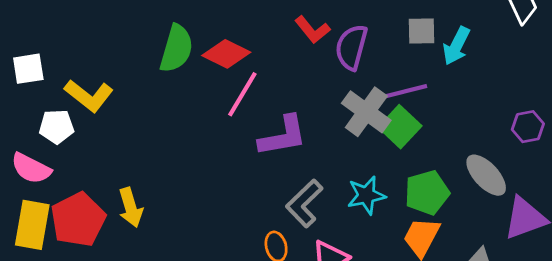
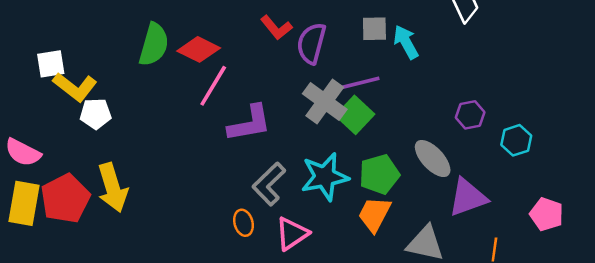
cyan arrow: (456, 46) -> (406, 42), turned 124
white square: (28, 69) -> (51, 64), moved
white pentagon: (57, 127) -> (96, 114), moved
cyan star: (366, 195) -> (325, 177), size x1.4
yellow arrow: (131, 207) -> (113, 188), size x1.4

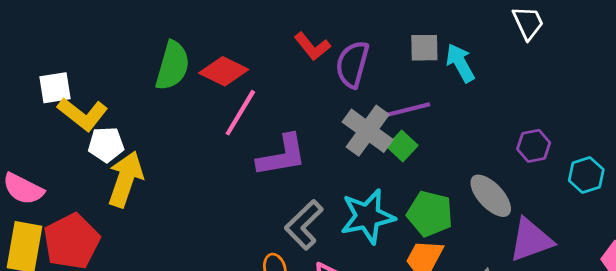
green square: (355, 115) -> (402, 146), size x0.7
green pentagon: (379, 174) -> (430, 214), turned 30
yellow arrow: (113, 188) -> (125, 179), moved, turned -144

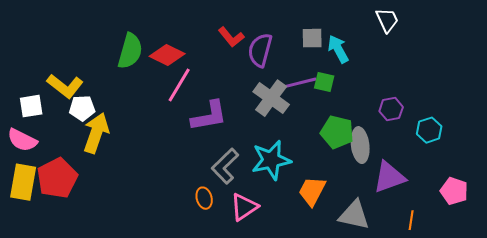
white square: (55, 88) -> (31, 106), moved
green square: (402, 146) -> (324, 82), moved, turned -30
gray ellipse: (491, 196) -> (360, 145), turned 36
green pentagon: (430, 214) -> (337, 132), moved

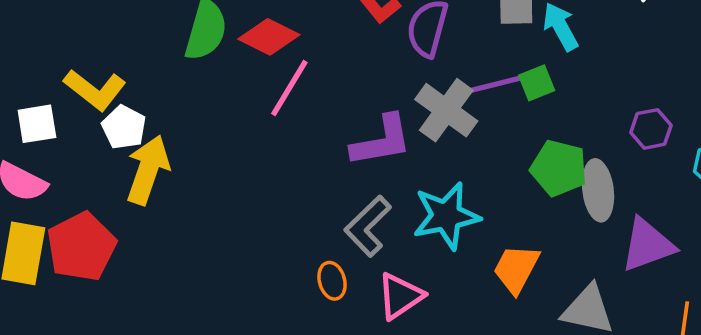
green square: (324, 82) -> (537, 83), turned -35
white pentagon: (82, 108) -> (124, 127), turned 30
purple L-shape: (209, 116) -> (381, 141), moved

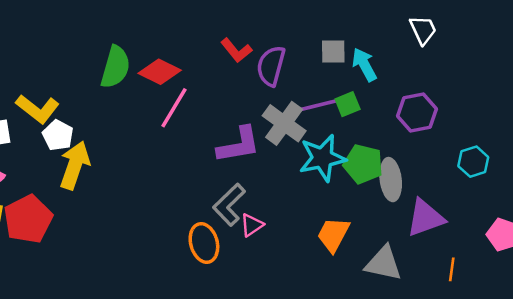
purple hexagon: (651, 129) -> (417, 113), moved, size x1.4
cyan star: (446, 216) -> (322, 158), moved
orange ellipse: (332, 281) -> (204, 243), size x1.5
pink triangle: (400, 296) -> (252, 225), moved, size x0.7

